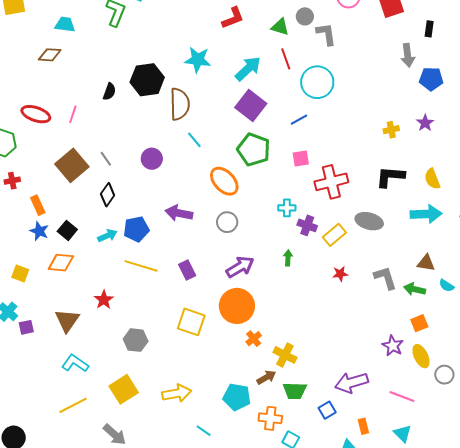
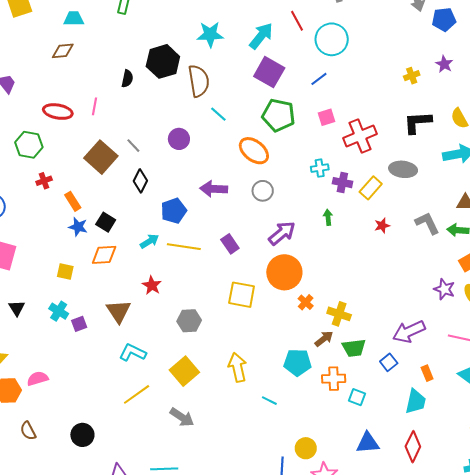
cyan arrow: (107, 236) -> (149, 241), moved
yellow arrow: (177, 393) -> (237, 367), turned -84

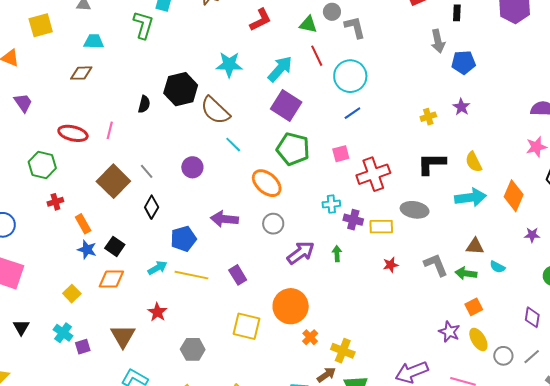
blue line: (319, 79) -> (352, 113), moved
brown semicircle: (199, 81) -> (215, 110), turned 140
yellow rectangle: (371, 188) -> (381, 227), turned 45
purple arrow: (282, 233) -> (301, 253), moved
yellow square: (65, 271) -> (72, 294), turned 30

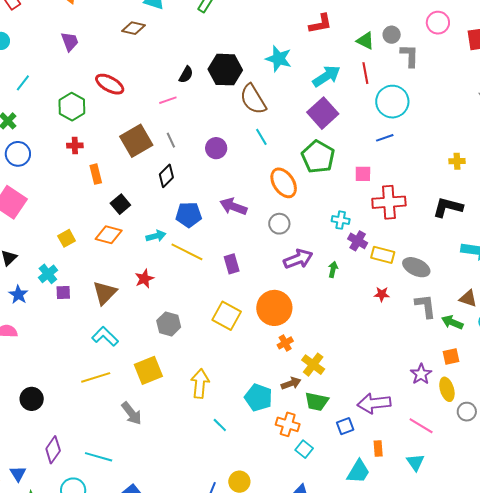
pink line: (110, 130) -> (168, 100), moved, turned 42
gray ellipse: (415, 210) -> (416, 267), moved
blue star: (87, 250) -> (18, 295), moved

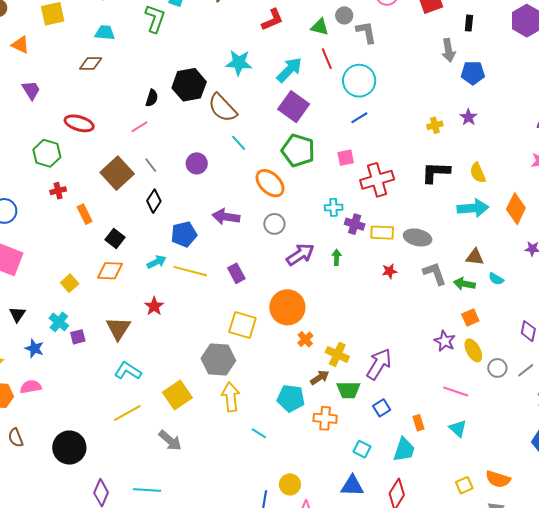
gray hexagon: (169, 324) -> (218, 360), moved, size x1.4
black circle: (32, 399) -> (69, 448), size x1.4
purple arrow: (374, 403) -> (379, 364), moved, turned 140
cyan square: (304, 449) -> (362, 449), moved

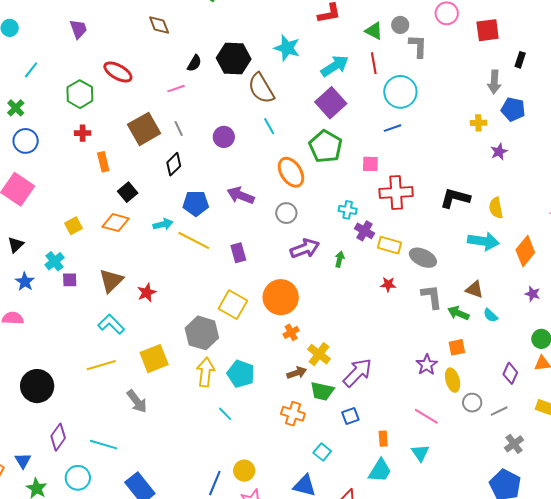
brown diamond: (91, 64) -> (159, 25), moved, turned 55
yellow cross: (435, 125) -> (478, 123), moved
red star: (154, 306) -> (147, 293), moved
cyan pentagon: (291, 398) -> (241, 374), moved
cyan trapezoid: (404, 450) -> (380, 471), moved

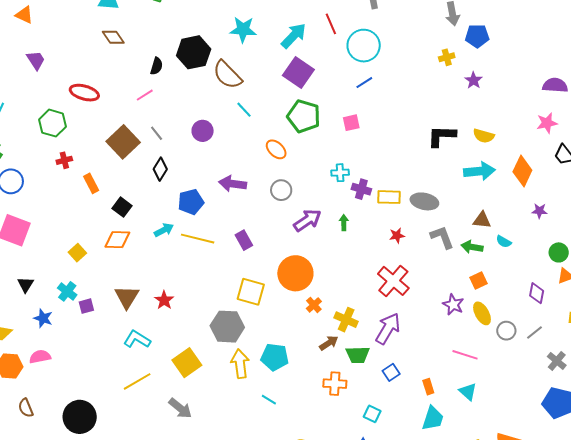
orange ellipse: (291, 172) -> (276, 149), size x0.7
red cross: (396, 192) -> (393, 281), moved, turned -32
yellow semicircle: (496, 208) -> (484, 136), turned -50

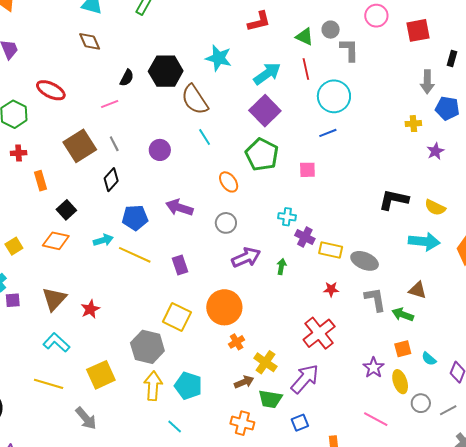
cyan semicircle: (504, 242) -> (429, 359), moved
yellow line: (137, 381) -> (49, 384), turned 36

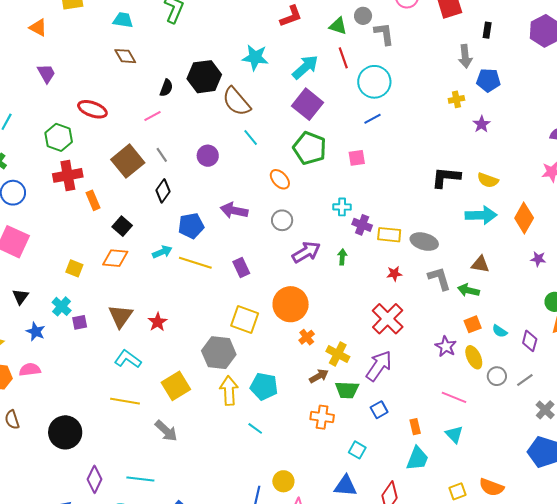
red cross: (19, 153) -> (68, 175), size x1.8
yellow square: (14, 246) -> (74, 268), turned -30

